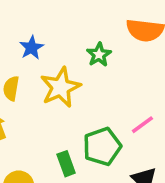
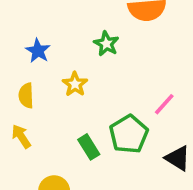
yellow star: (60, 87) -> (75, 84), size x0.6
green rectangle: (66, 164) -> (89, 147), moved

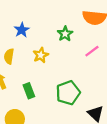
pink line: (164, 104) -> (92, 51), moved
green rectangle: (89, 147) -> (29, 91), moved

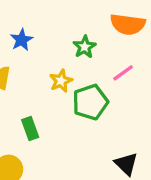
yellow star: (41, 55) -> (61, 81), moved
green pentagon: (68, 93) -> (90, 102), moved

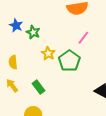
blue star: (22, 40) -> (16, 25), moved
green star: (85, 47) -> (33, 32), moved

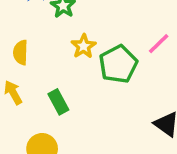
pink line: (83, 38) -> (159, 44), moved

